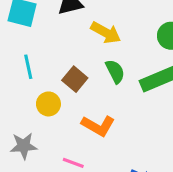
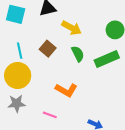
brown square: (75, 79) -> (48, 49), moved
yellow circle: (48, 104) -> (18, 76), moved, size x1.6

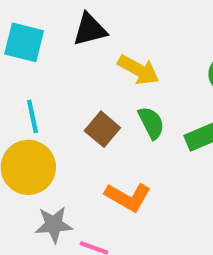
brown square: (48, 49) -> (102, 129), moved
gray star: (17, 103) -> (54, 225), moved

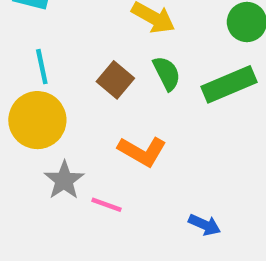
gray star: (54, 225) -> (64, 180), turned -30

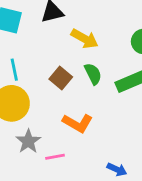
pink line: (106, 205) -> (55, 157), turned -30

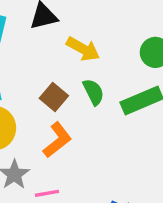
orange L-shape: (78, 123) -> (57, 140), moved, turned -68

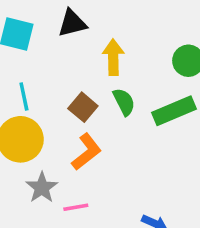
yellow arrow: (83, 49) -> (113, 57), turned -120

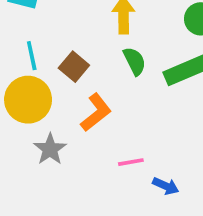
brown square: (83, 107) -> (74, 67), moved
pink line: (76, 207) -> (131, 162), moved

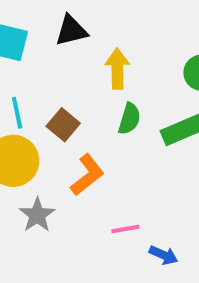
green semicircle: (135, 61) -> (129, 119), turned 44

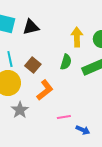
black triangle: (71, 31) -> (31, 27), moved
yellow arrow: (117, 69) -> (77, 37), moved

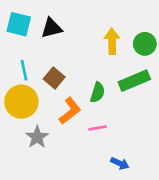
green semicircle: (66, 62) -> (98, 92), moved
pink line: (64, 117) -> (98, 128), moved

